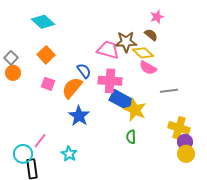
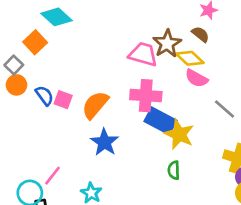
brown star: (126, 42) -> (167, 44), turned -30
orange square: (46, 55) -> (35, 42), moved
blue semicircle: (84, 71) -> (44, 96), moved
gray line: (169, 91) -> (224, 109), turned 48

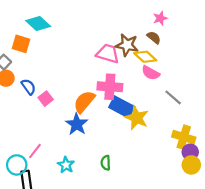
orange square: (35, 42) -> (21, 44), turned -30
brown star: (167, 44) -> (127, 45), turned -30
pink square: (63, 100) -> (46, 99), moved, turned 32
orange semicircle: (95, 105) -> (84, 102), moved
green semicircle: (174, 170) -> (106, 163), moved

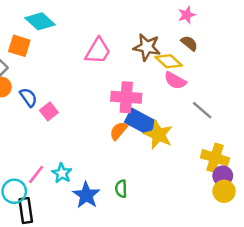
brown semicircle: (154, 37) -> (189, 43), moved
pink trapezoid: (108, 54) -> (98, 51), moved, turned 105
orange semicircle: (84, 102) -> (118, 131), moved, size x0.7
blue star: (77, 124) -> (86, 195), moved
cyan star: (66, 165) -> (62, 173), moved

